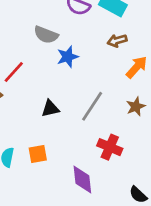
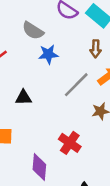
brown arrow: (117, 41) -> (96, 49), turned -84
gray line: (92, 106) -> (76, 85), moved

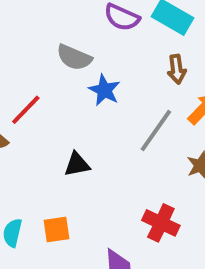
blue star: (48, 54) -> (104, 90), turned -30

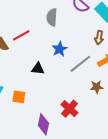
gray semicircle: (74, 57) -> (52, 17), turned 54
blue star: (104, 90) -> (60, 49), moved

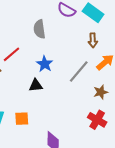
blue star: (60, 49) -> (45, 64), moved
red cross: (70, 109) -> (97, 120), moved

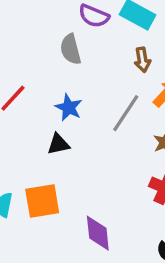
gray semicircle: (39, 29) -> (71, 49), moved
orange square: (22, 119) -> (42, 201), size x1.5

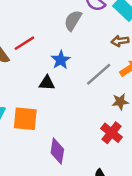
gray semicircle: (71, 49) -> (73, 20), turned 30
brown arrow: (142, 60) -> (120, 41), turned 77

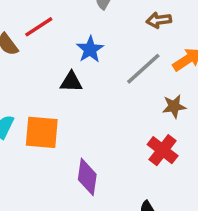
brown arrow: (120, 41) -> (159, 20), moved

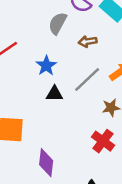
brown arrow: (159, 20) -> (88, 41), moved
black triangle: (71, 82) -> (54, 94), moved

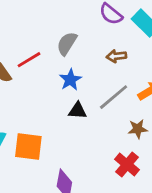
gray semicircle: (58, 23) -> (67, 44), moved

